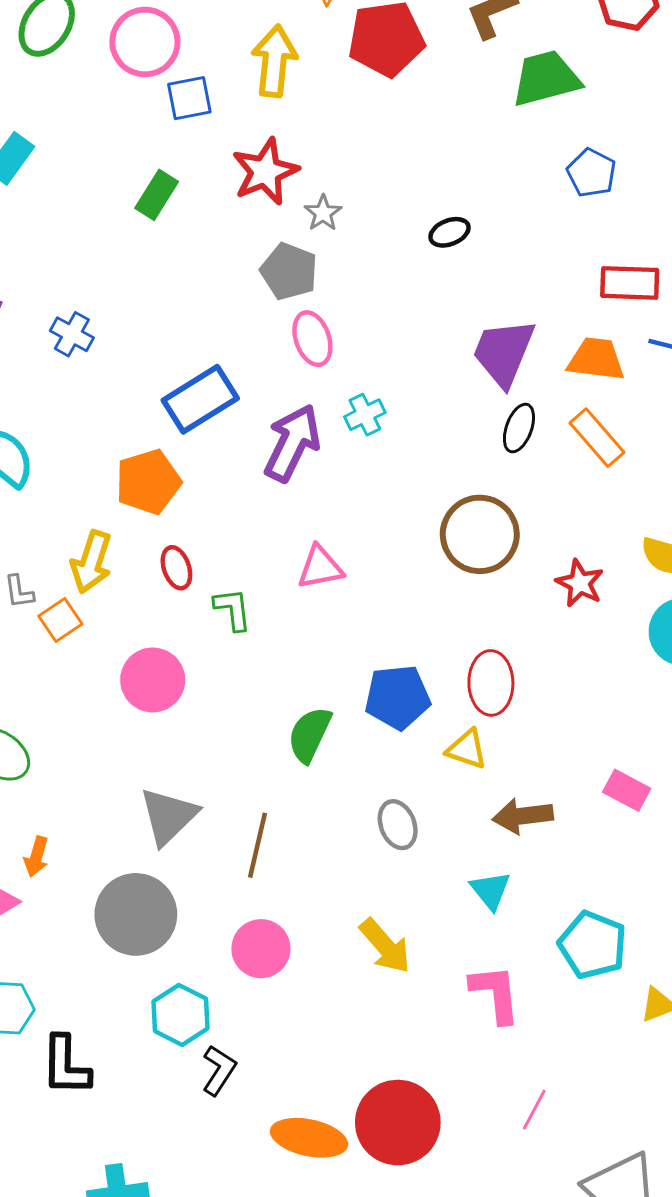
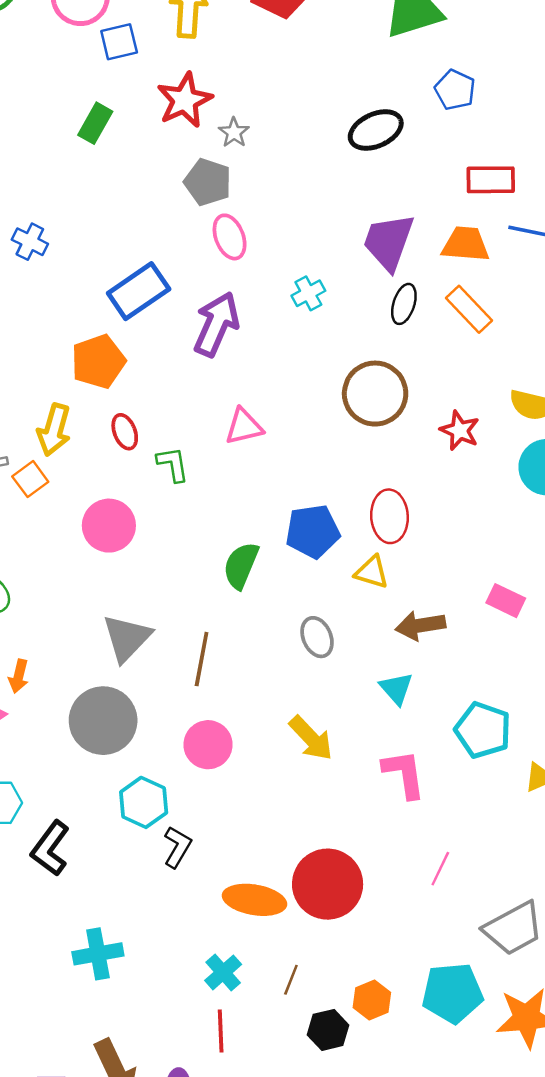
black ellipse: (449, 232) -> (376, 130), moved, size x1.6
cyan cross: (365, 415) -> (308, 293), moved
black L-shape: (66, 1066) -> (50, 848), turned 38

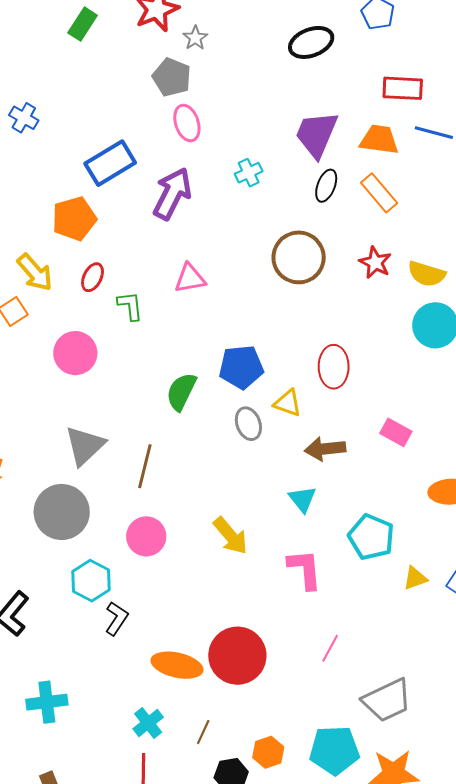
yellow arrow: (54, 430) -> (35, 272), turned -60
red star: (460, 431) -> (375, 263), moved
red ellipse: (125, 432) -> (93, 277), turned 44
red ellipse: (389, 516) -> (334, 367), moved
gray ellipse: (317, 637) -> (248, 424), moved

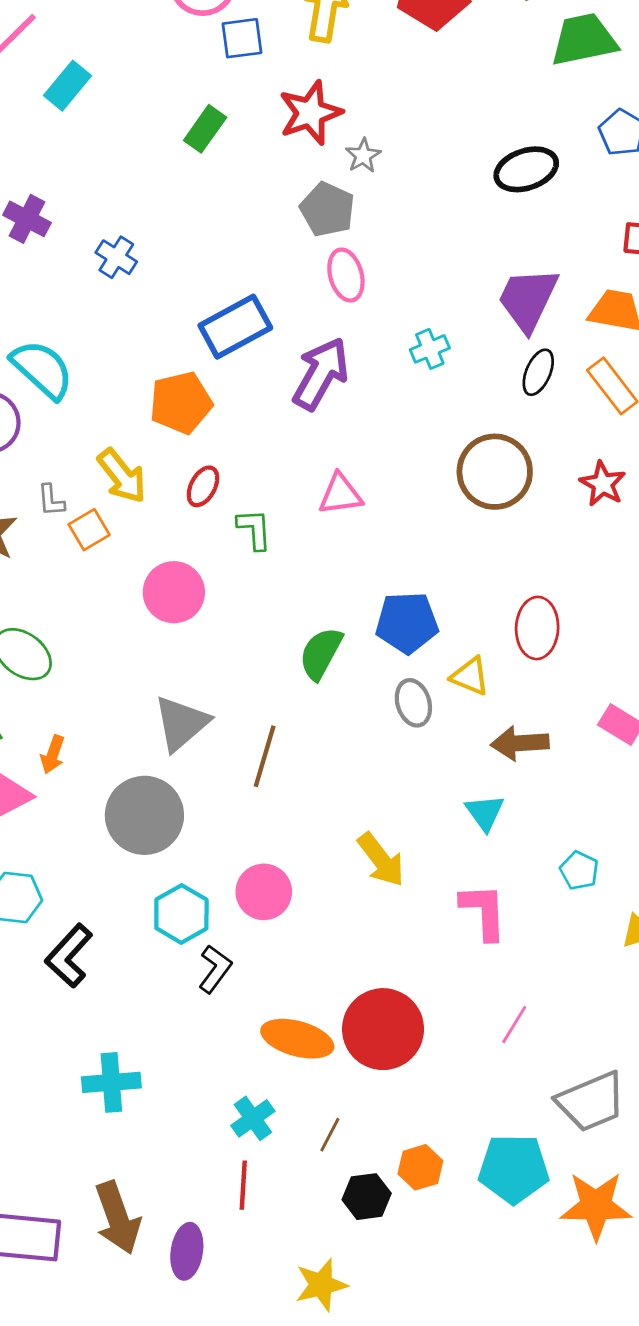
pink circle: (146, 536) -> (264, 892), moved
cyan pentagon: (371, 537) -> (579, 870), size x0.6

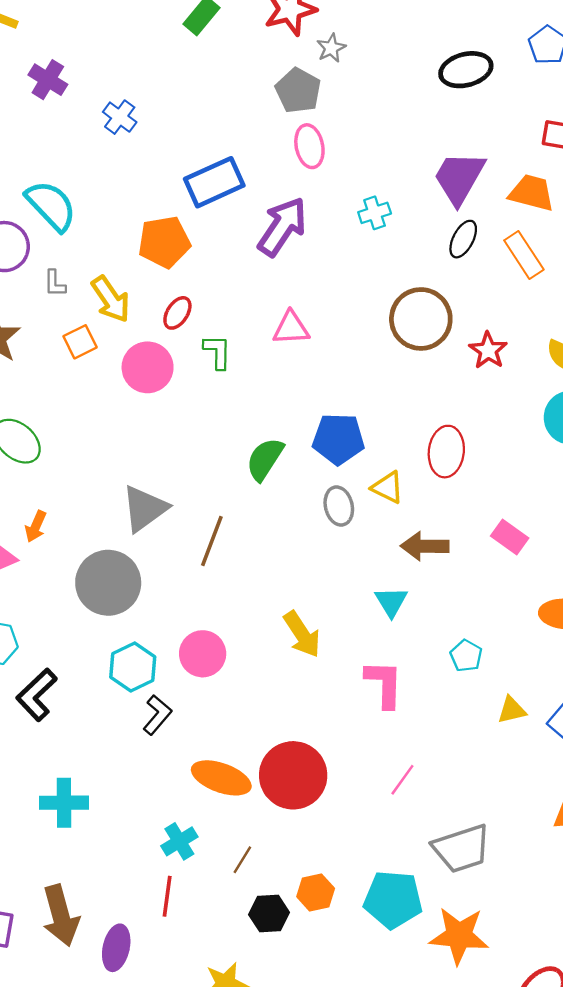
red star: (603, 484) -> (488, 350), moved
gray L-shape: (51, 500) -> (55, 283), moved
pink circle: (174, 592) -> (148, 367), moved

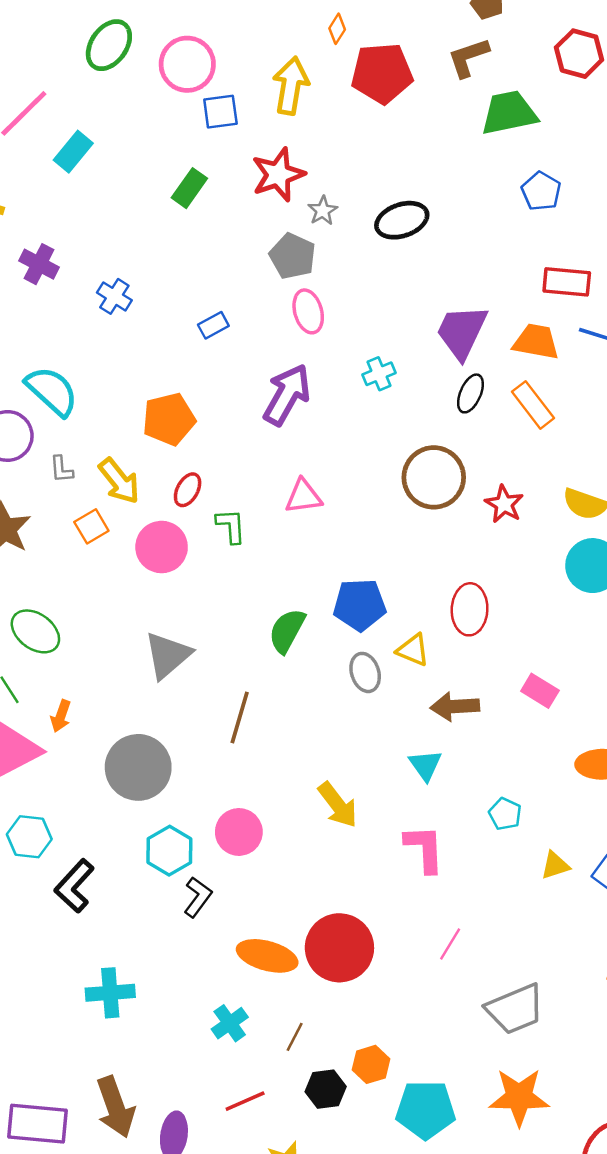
black ellipse: (466, 70) -> (402, 220), moved
blue rectangle: (214, 182) -> (213, 325), moved, size x0.5
gray triangle: (145, 508) -> (168, 655), moved
red line: (167, 896) -> (245, 1101), moved, turned 63
cyan pentagon: (393, 900) -> (426, 1110), moved

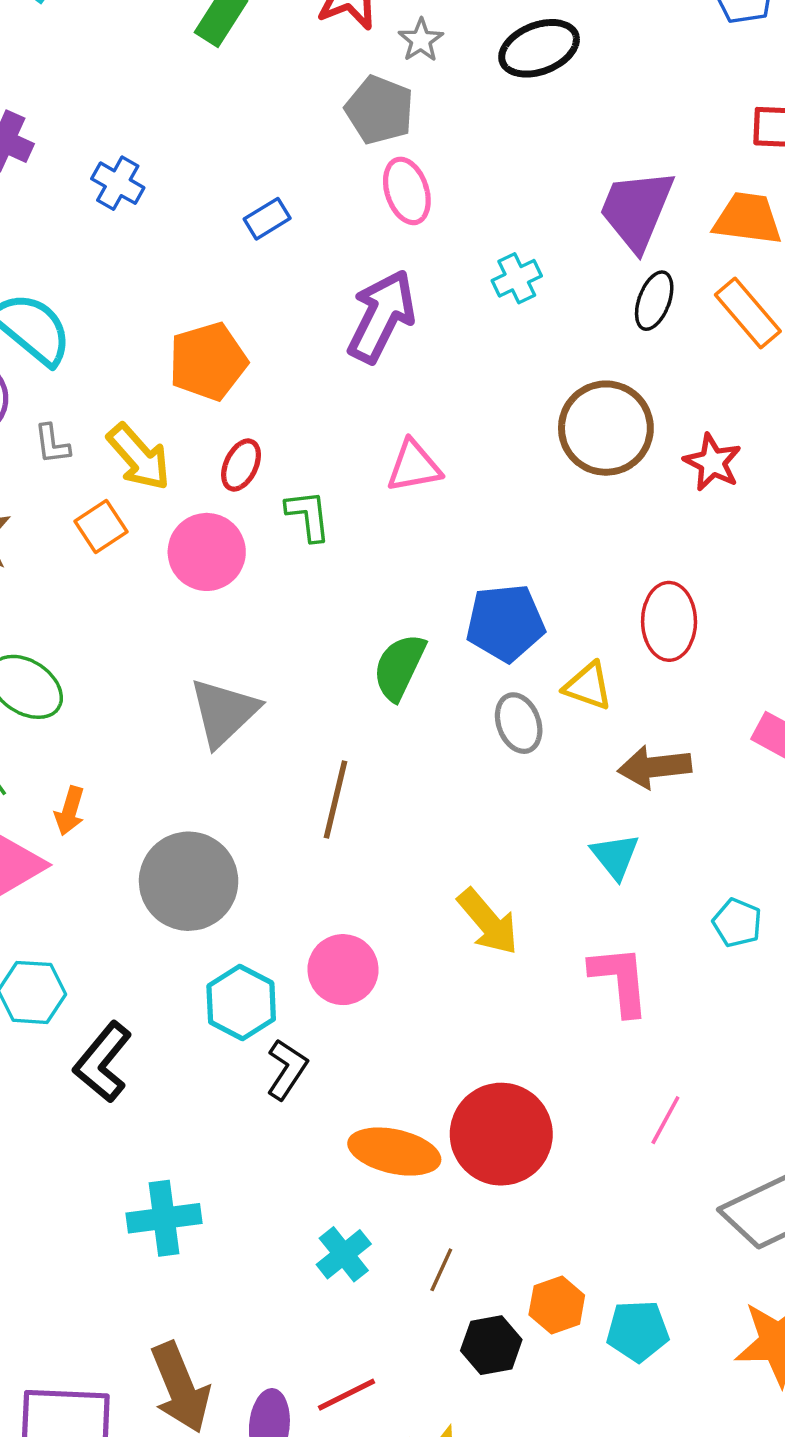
red line: (245, 1101) -> (347, 1395), moved
cyan pentagon: (426, 1110) -> (638, 1331), moved, size x0.7

